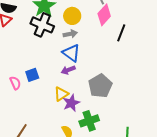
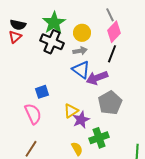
black line: (121, 33) -> (112, 54), moved
purple arrow: (68, 70) -> (97, 78), moved, size x1.5
pink semicircle: (15, 83) -> (33, 114), moved, size x1.5

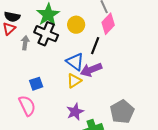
gray arrow: (80, 51) -> (25, 43), moved, turned -72
black line: (112, 54) -> (95, 46), moved
gray pentagon: (110, 103) -> (122, 112), moved
yellow triangle: (71, 111) -> (74, 81), moved

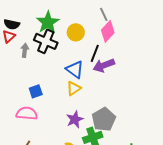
purple arrow: (91, 70) -> (104, 65), moved
pink semicircle: (27, 106) -> (27, 113), turned -60
gray pentagon: (122, 112) -> (104, 119), moved

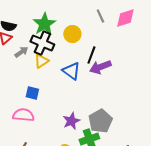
pink diamond: (108, 31) -> (125, 18), moved, turned 30
gray arrow: (25, 50) -> (21, 52), turned 48
yellow triangle: (74, 88) -> (41, 61), moved
blue square: (36, 91) -> (32, 93), turned 32

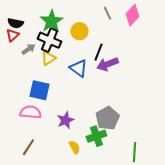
pink diamond: (125, 18) -> (132, 15), turned -30
blue square: (32, 93) -> (39, 90), size x1.5
purple star: (71, 121) -> (65, 120), moved

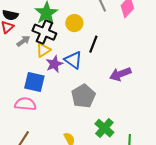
purple arrow: (107, 64) -> (120, 74), moved
gray pentagon: (107, 118) -> (83, 96), moved
purple star: (65, 120) -> (54, 64), moved
green cross: (96, 136) -> (104, 128), moved, turned -30

